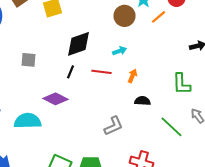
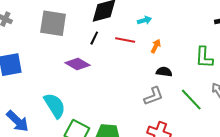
gray square: (28, 60) -> (53, 23), size x1.8
cyan semicircle: (28, 121) -> (55, 106), moved, turned 56
gray L-shape: (114, 126) -> (153, 96), moved

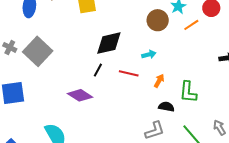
gray square: (53, 23) -> (38, 51), moved, turned 32
green L-shape: (204, 57) -> (188, 92), moved

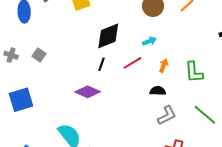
gray square: (38, 51) -> (39, 55), size x0.5
red line: (129, 73) -> (132, 63), turned -36
black semicircle: (166, 107) -> (158, 91), moved

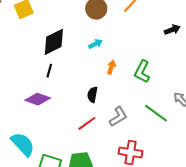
red line: (132, 63) -> (87, 123), moved
green L-shape: (194, 72) -> (142, 72), turned 35
black semicircle: (158, 91) -> (92, 95), moved, turned -77

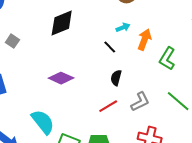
black diamond: (54, 42) -> (62, 23), moved
orange arrow: (111, 67) -> (144, 40), moved, size x1.5
black line: (49, 71) -> (110, 47), moved, turned -64

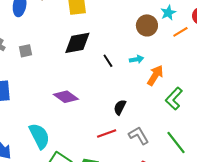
gray square: (12, 41) -> (26, 51), turned 32
black line: (110, 47) -> (108, 61), moved
gray L-shape: (140, 102) -> (139, 136), turned -105

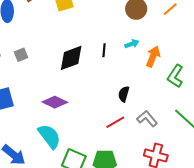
black diamond: (77, 43) -> (71, 58), moved
black line: (108, 61) -> (104, 50), turned 48
purple diamond: (66, 97) -> (55, 102), moved

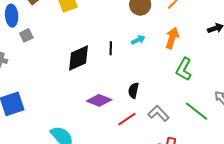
gray square: (21, 55) -> (26, 35), moved
orange arrow: (153, 56) -> (172, 38), moved
purple diamond: (55, 102) -> (99, 100), moved

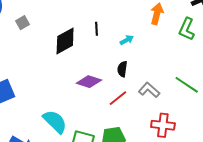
gray square: (26, 35) -> (23, 23), moved
cyan arrow: (138, 40) -> (127, 40), moved
green L-shape: (184, 69) -> (187, 29), moved

